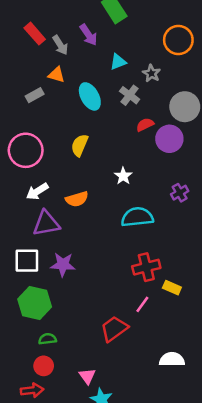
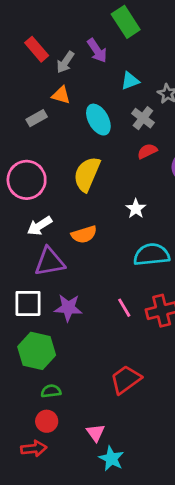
gray arrow: (60, 45) -> (65, 62), turned 66
red semicircle: (145, 125) -> (147, 151), moved
yellow semicircle: (80, 145) -> (87, 174), size x1.4
pink line: (142, 304) -> (124, 308), moved, turned -66

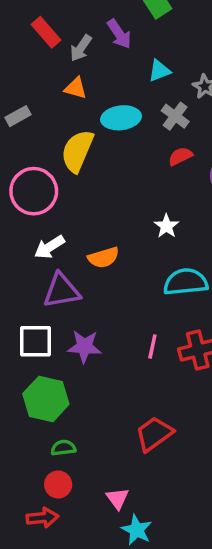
gray rectangle: (37, 118) -> (18, 116), moved
cyan ellipse: (98, 120) -> (121, 118), turned -68
yellow semicircle: (87, 174) -> (77, 151), moved
pink line: (124, 308) -> (152, 347), turned 42

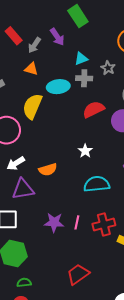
gray cross: (175, 116) -> (84, 78), moved, turned -35
red semicircle: (180, 156) -> (94, 109), size x1.5
purple star: (84, 347) -> (54, 222), moved

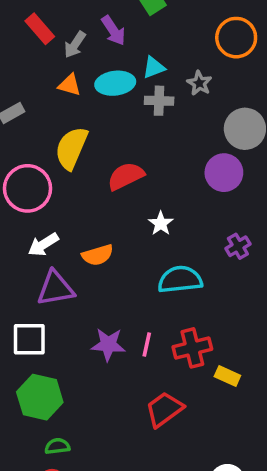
cyan ellipse: (58, 87) -> (115, 83), moved
red semicircle: (94, 109) -> (126, 176), moved
red trapezoid: (78, 274) -> (164, 409), moved

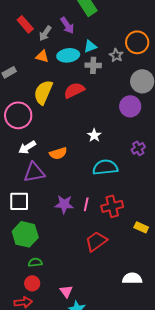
orange circle: (236, 38) -> (137, 42), moved
red semicircle: (126, 176) -> (74, 90), moved
yellow rectangle: (227, 376) -> (141, 227), moved

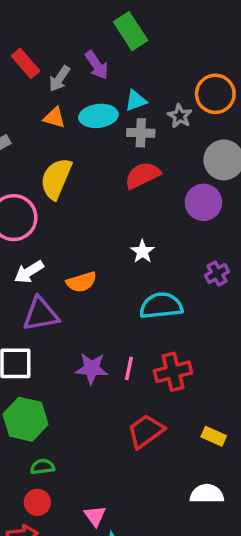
red semicircle: (74, 90) -> (142, 175), moved
yellow rectangle: (141, 227) -> (214, 436), moved

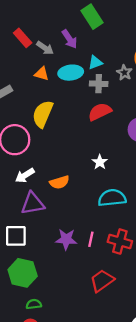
gray arrow: (59, 79) -> (45, 48), turned -90
red cross: (173, 372) -> (120, 242), turned 30

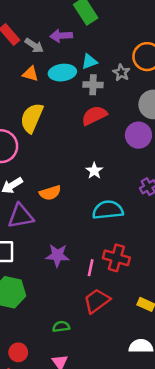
purple arrow: (70, 39) -> (61, 36), turned 120
pink line: (91, 239) -> (91, 268), moved
green semicircle: (34, 304) -> (61, 327), moved

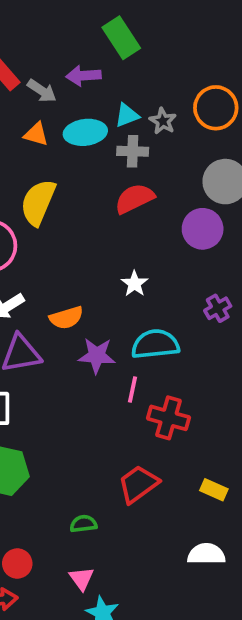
gray star: (121, 73) -> (163, 121), moved
purple star: (57, 255) -> (97, 355), moved
pink line: (91, 268) -> (133, 390), moved

